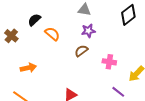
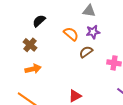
orange semicircle: (52, 34) -> (71, 34), moved
brown cross: (11, 36) -> (30, 45), moved

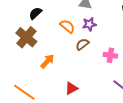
brown cross: (30, 45) -> (26, 37), size x1.5
orange arrow: (33, 69) -> (47, 61), moved, turned -35

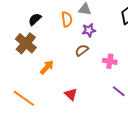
orange semicircle: (67, 26) -> (67, 19), moved, turned 42
red triangle: (71, 88) -> (71, 94), turned -48

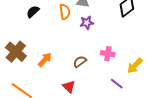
brown cross: (26, 43) -> (16, 52), moved
brown semicircle: (82, 50) -> (80, 62), moved

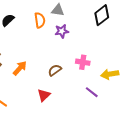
yellow arrow: (135, 66) -> (110, 74), turned 36
red triangle: (69, 87) -> (44, 95), turned 32

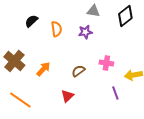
gray triangle: (58, 10) -> (93, 11), moved
orange semicircle: (40, 20) -> (56, 29), moved
purple line: (92, 92) -> (115, 93), turned 32

